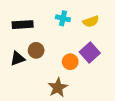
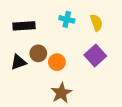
yellow semicircle: (91, 21) -> (96, 23), turned -91
orange circle: (70, 62) -> (57, 62), moved

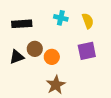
purple square: (95, 56) -> (87, 51), turned 30

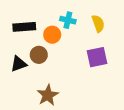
orange circle: (52, 57) -> (52, 35), moved
brown star: (56, 85) -> (48, 95), moved

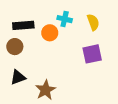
brown circle: (39, 55) -> (15, 47), moved
black triangle: (19, 64) -> (18, 77), moved

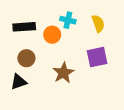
brown circle: (15, 47) -> (26, 58), moved
brown star: (46, 90) -> (63, 73), moved

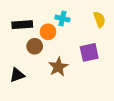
yellow semicircle: (98, 23) -> (99, 19), moved
brown circle: (26, 58) -> (35, 46), moved

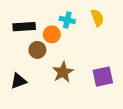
yellow semicircle: (99, 19) -> (97, 18), moved
purple square: (89, 52) -> (103, 77), moved

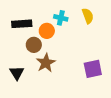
brown star: (63, 72) -> (46, 63), moved
black triangle: (19, 81) -> (17, 73), turned -42

